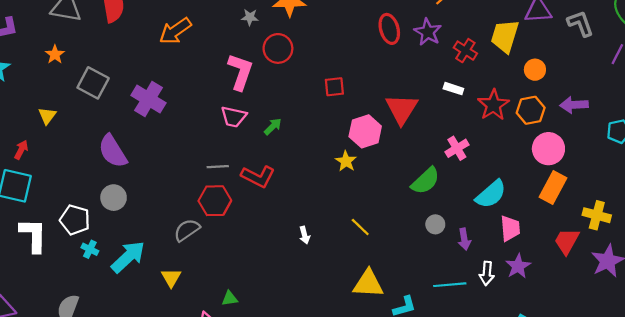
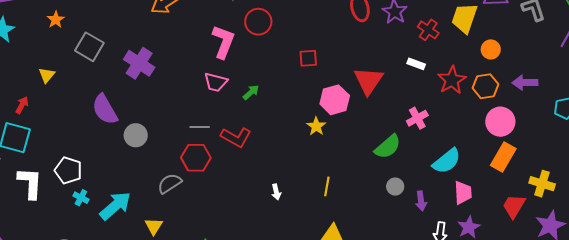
gray circle: (114, 198) -> (136, 135), moved
yellow line: (360, 227) -> (327, 186), turned 54

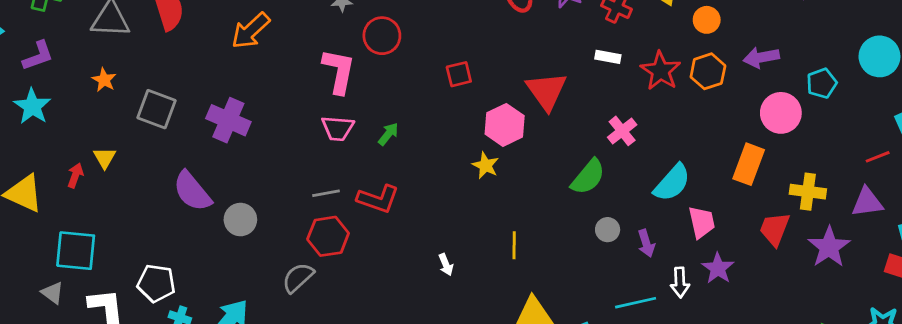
red arrow: (22, 105) -> (75, 175), moved
pink circle: (500, 122) -> (781, 113), moved

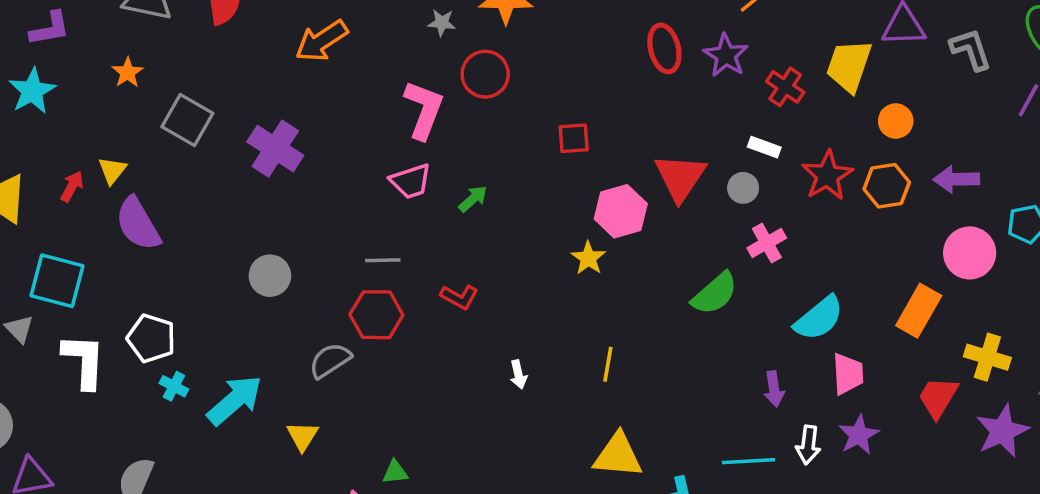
pink trapezoid: (338, 128) -> (411, 181), turned -32
purple semicircle: (192, 191) -> (138, 224), moved
red L-shape: (378, 199) -> (459, 297), moved, size x0.7
gray circle: (608, 230) -> (743, 188), moved

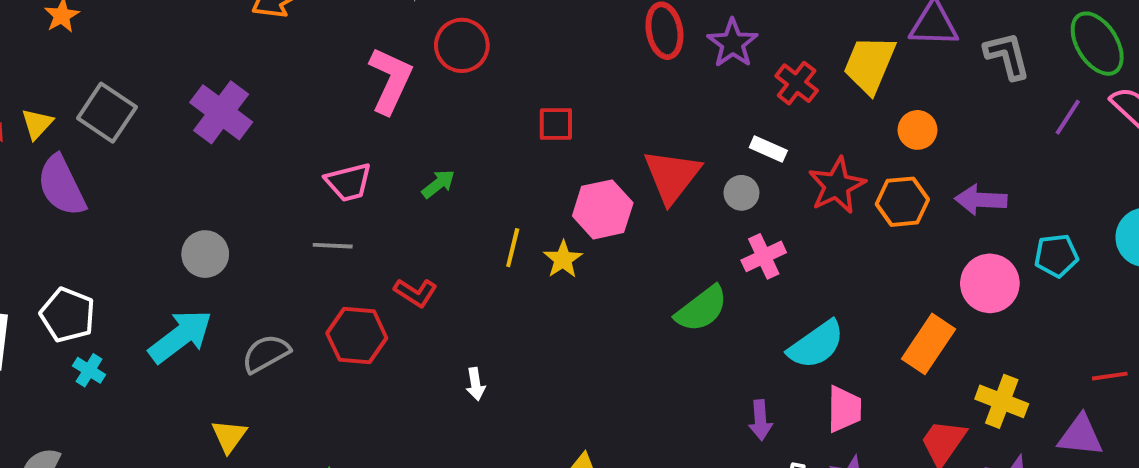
gray square: (187, 120) -> (107, 113), moved
pink trapezoid: (411, 181) -> (349, 182), moved
red hexagon: (376, 315) -> (357, 336), moved
yellow line: (608, 364) -> (513, 248), moved
cyan arrow: (235, 400) -> (180, 336), moved

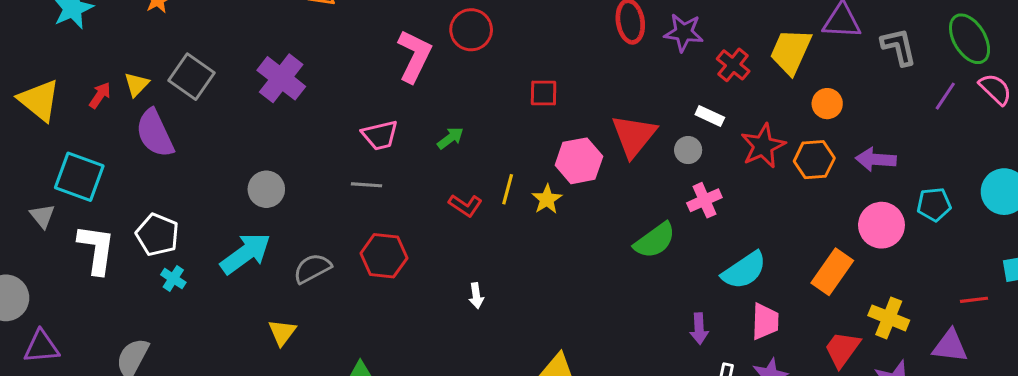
purple star: (733, 43) -> (684, 33), turned -30
red L-shape: (416, 293) -> (465, 205), moved

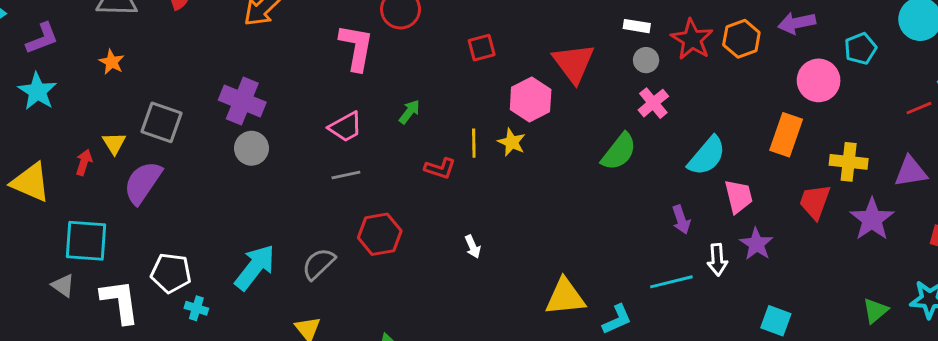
purple semicircle: (155, 133) -> (143, 183), turned 75
gray circle: (688, 150) -> (646, 60), moved
gray circle: (266, 189) -> (251, 148), moved
red line: (974, 300) -> (919, 108), moved

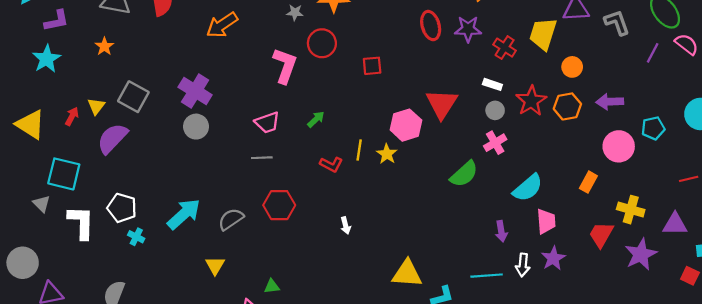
red square: (482, 48) -> (372, 66), moved
orange rectangle: (786, 135) -> (588, 182), size x0.7

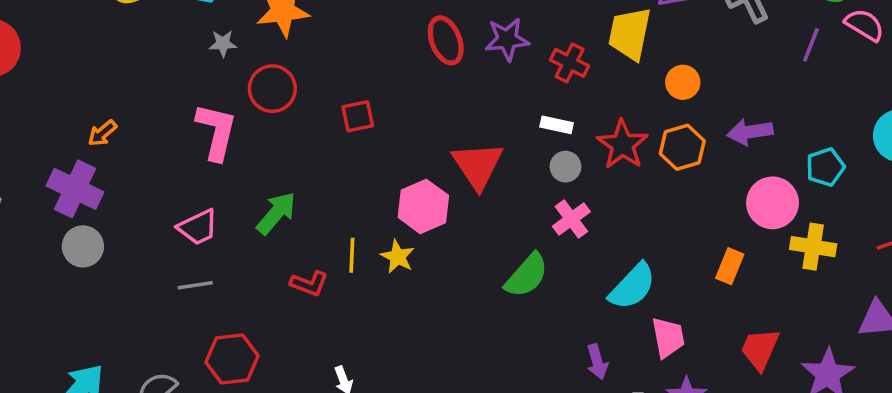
orange arrow: (222, 25) -> (102, 133), moved, size x0.6
green arrow: (316, 119) -> (276, 213), size x1.5
yellow cross: (631, 210) -> (813, 247), moved

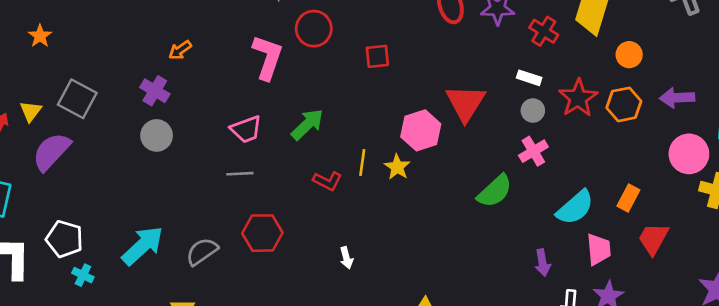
purple cross: (75, 189) -> (155, 91), size x0.7
orange rectangle: (730, 266) -> (628, 198), moved
red trapezoid: (760, 349) -> (653, 239), moved

